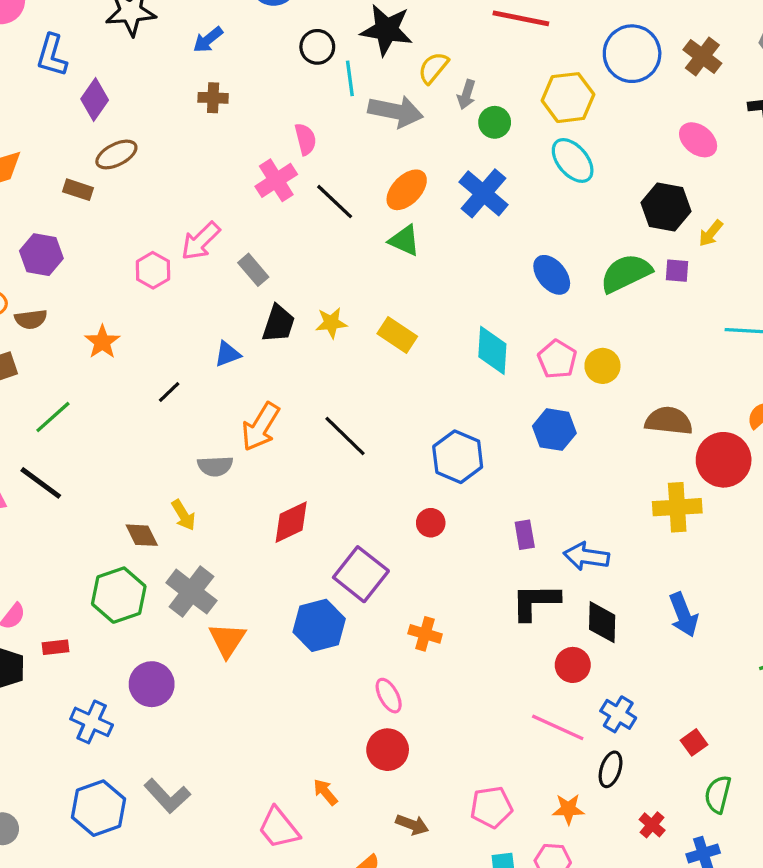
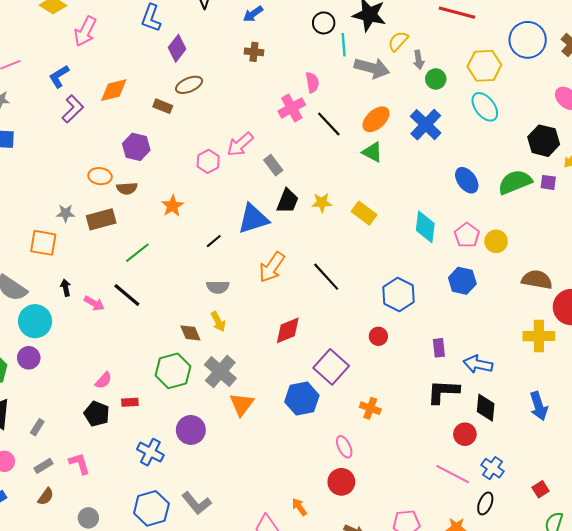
gray arrow: (466, 95) -> (419, 60), turned -30
blue triangle: (228, 354) -> (253, 219), size x1.8
gray semicircle: (215, 466) -> (218, 287), moved

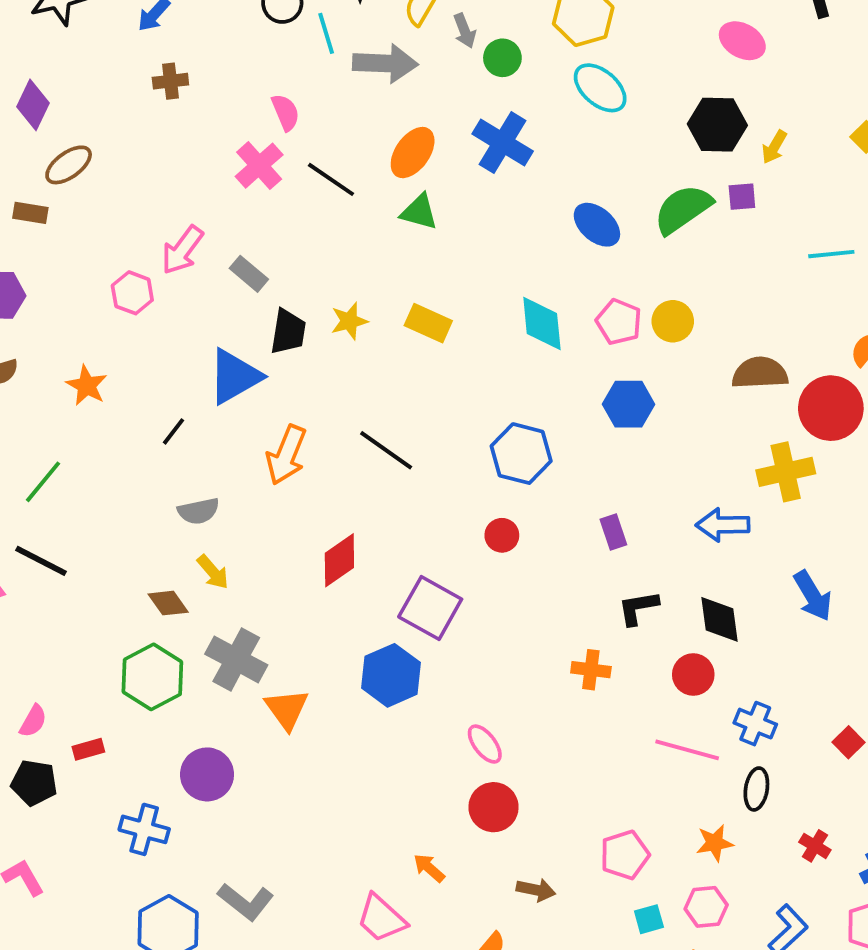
blue arrow: (478, 364) -> (723, 525), moved
black L-shape: (443, 392) -> (638, 608), size x0.7
orange cross: (370, 408) -> (591, 670), moved

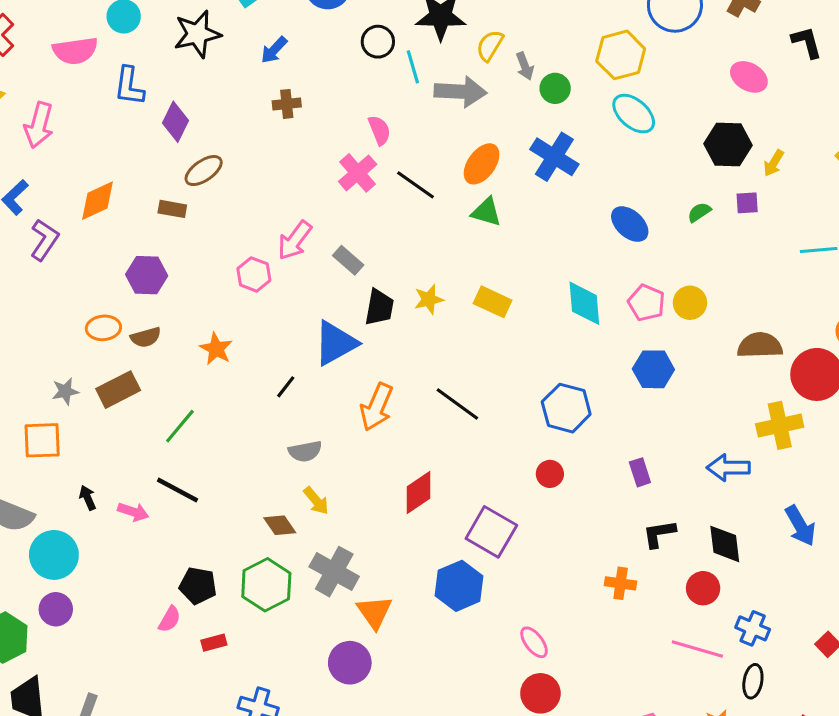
green semicircle: (683, 209) -> (699, 212), size x0.5
purple circle: (207, 774) -> (350, 663), moved
black pentagon: (34, 783) -> (198, 586), moved

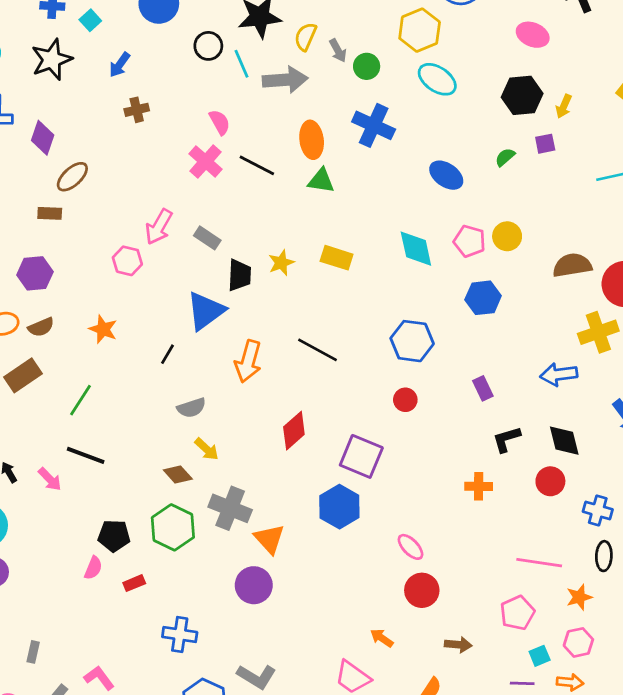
orange ellipse: (482, 164) -> (312, 140), turned -36
pink arrow: (133, 512) -> (50, 479), turned 35
pink line: (697, 649) -> (539, 563), moved

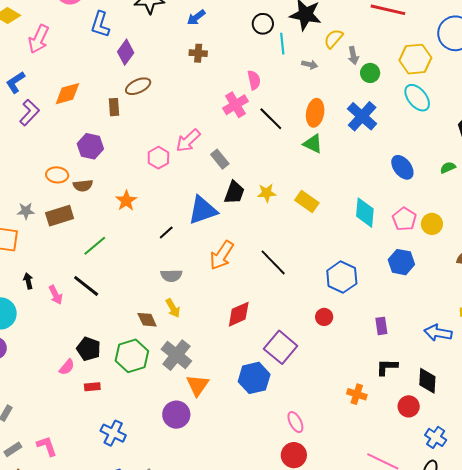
gray arrow: (285, 80) -> (310, 65), size x0.5
brown rectangle: (50, 213) -> (114, 107), turned 66

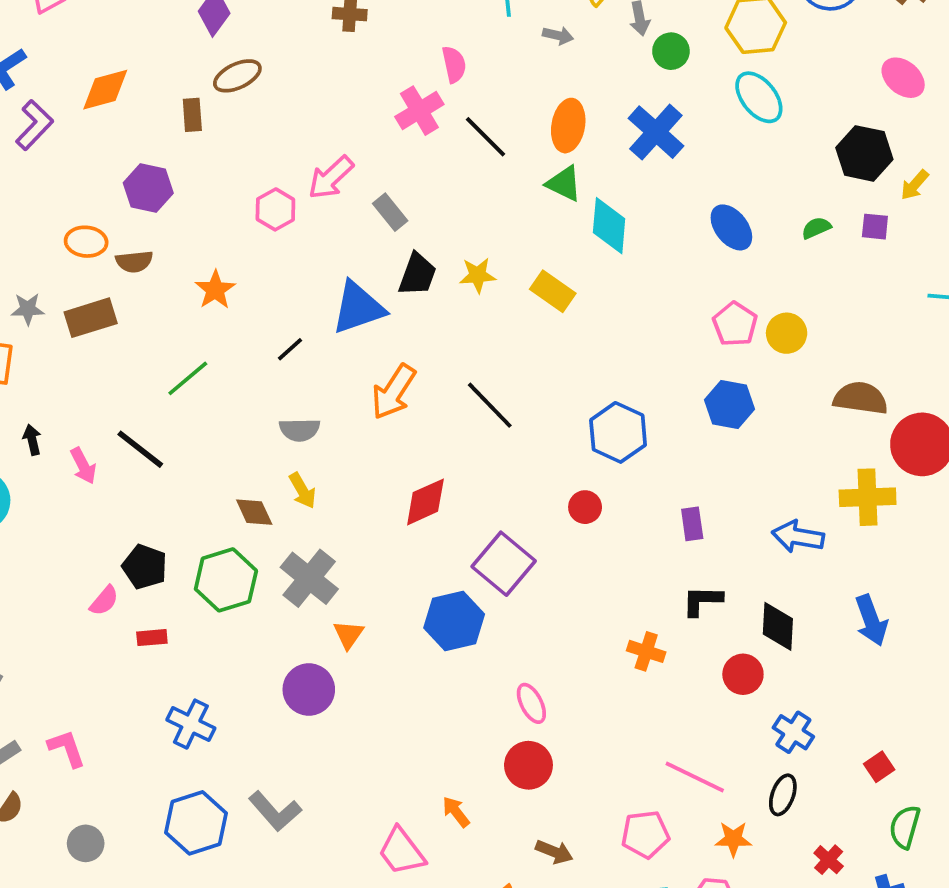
cyan diamond: (365, 213) -> (609, 226), moved
green line: (95, 246) -> (188, 378), moved
orange triangle: (198, 385) -> (349, 635), size x0.7

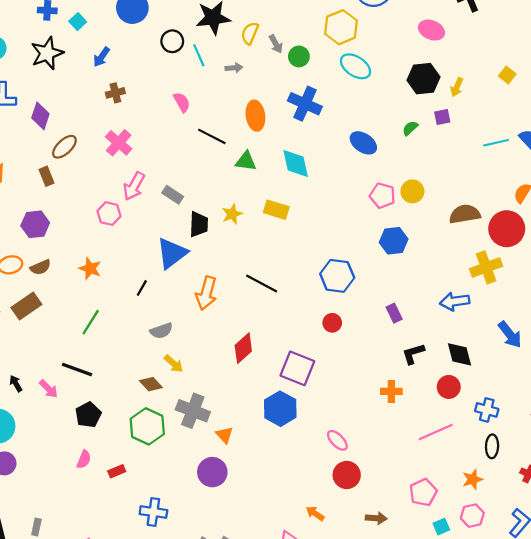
pink cross: (419, 111) -> (119, 143), moved
green triangle: (564, 183) -> (246, 161), moved
black pentagon: (145, 567) -> (88, 415), moved, turned -30
pink line: (695, 777) -> (436, 432), moved, turned -32

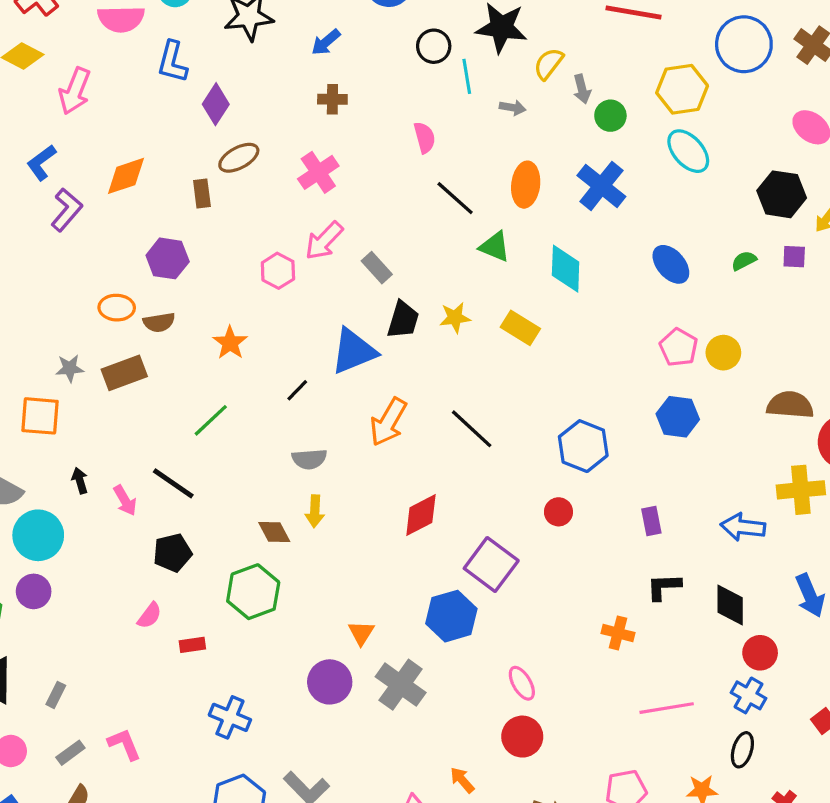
yellow arrow: (174, 364) -> (315, 511), turned 36
red circle: (449, 387) -> (760, 653), moved
gray cross: (193, 411) -> (401, 685), moved

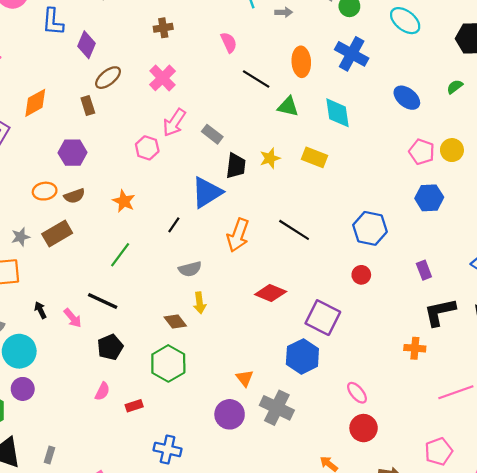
red diamond: (421, 515) -> (271, 293), turned 60
black L-shape: (664, 587) -> (440, 312), size x1.4

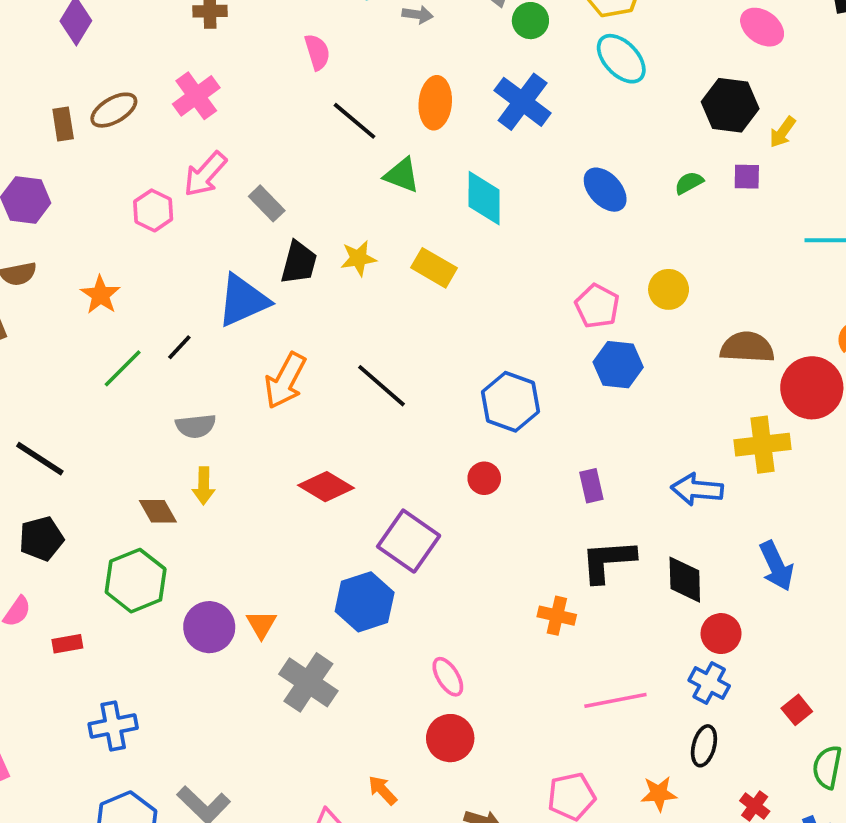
brown ellipse: (108, 78) -> (114, 110), moved
pink pentagon: (422, 152) -> (597, 306), moved
green line: (120, 255) -> (123, 368), moved
purple circle: (230, 414) -> (209, 627), moved
blue cross: (168, 449) -> (113, 726), turned -32

